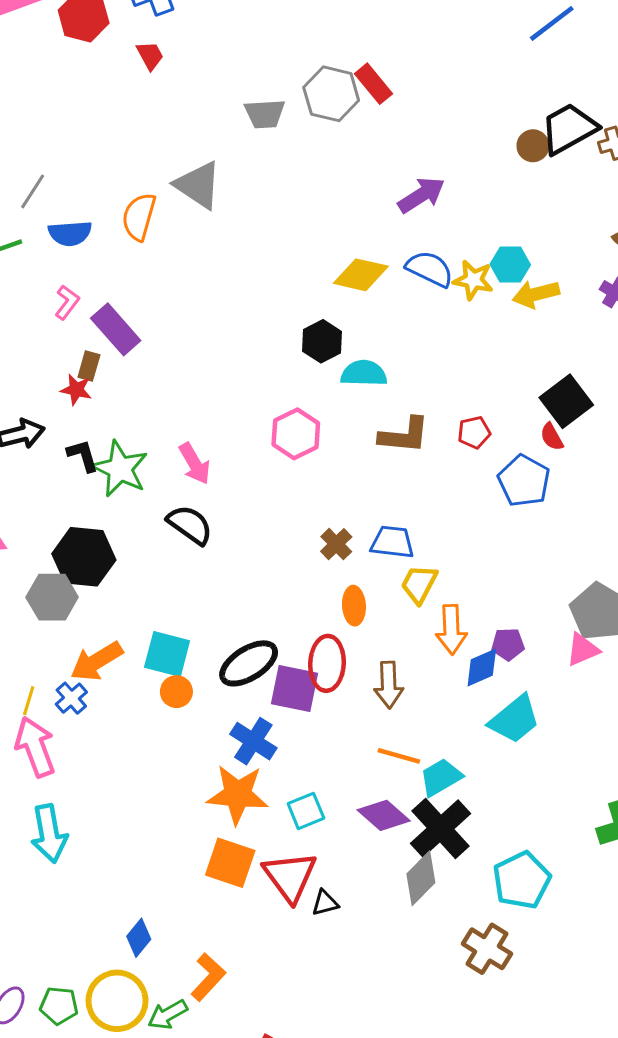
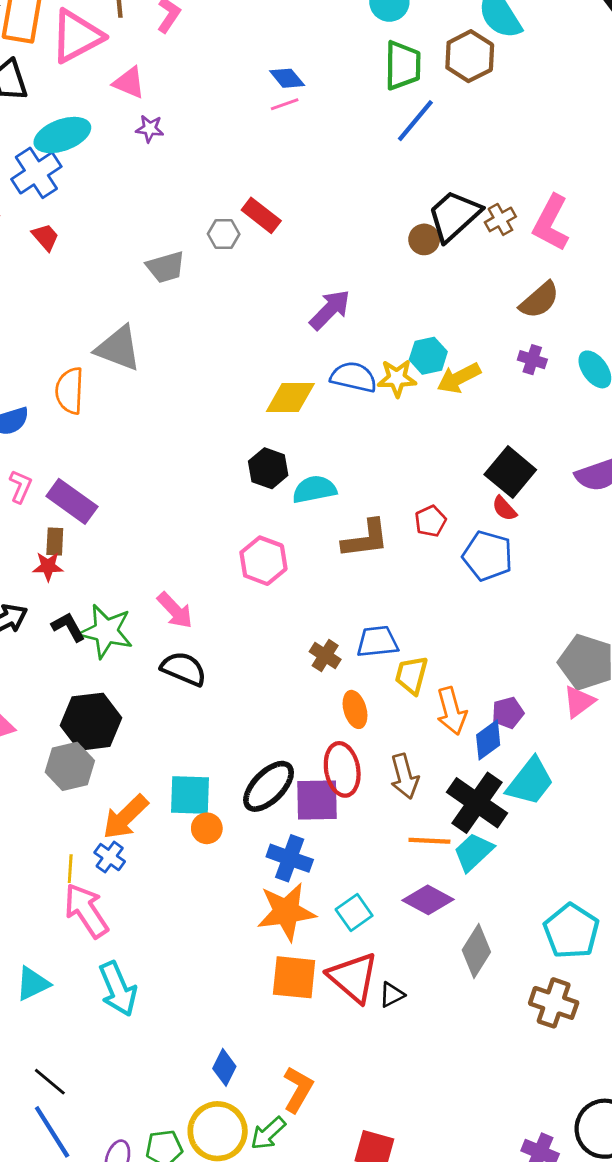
gray hexagon: (331, 94) -> (224, 234), size x0.6
black cross: (441, 829) -> (477, 803), moved

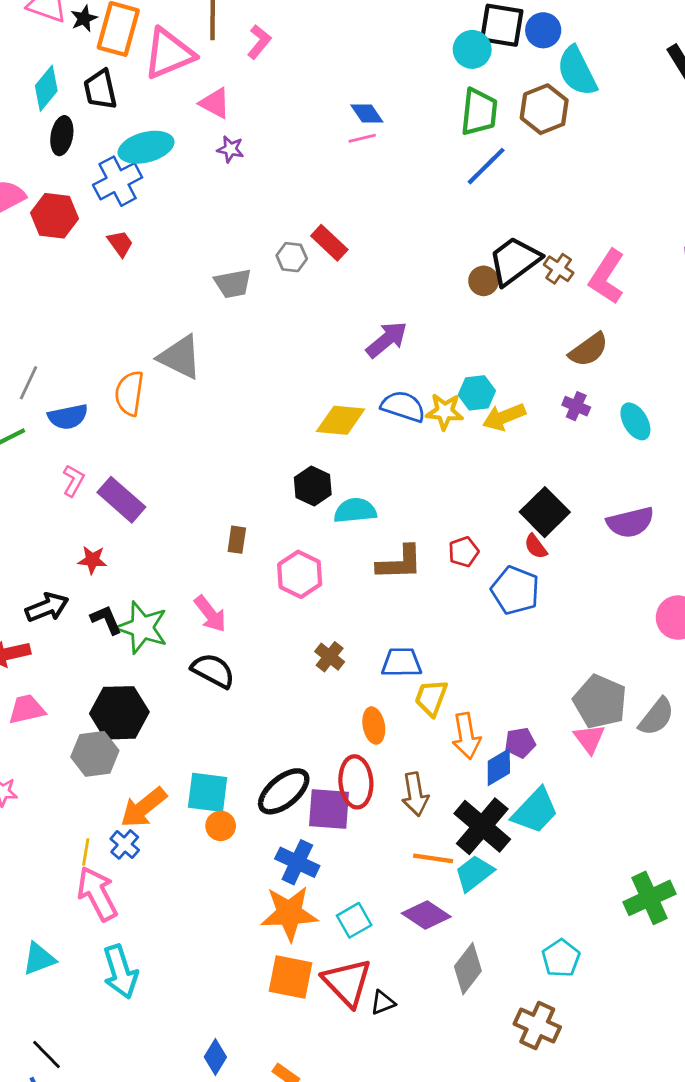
brown cross: (500, 219) -> (559, 269), turned -32
brown rectangle: (55, 541) -> (237, 540), moved
brown cross: (325, 656) -> (330, 657), moved
pink triangle: (579, 702) -> (589, 739), turned -36
cyan pentagon: (571, 931) -> (561, 958), size x0.7

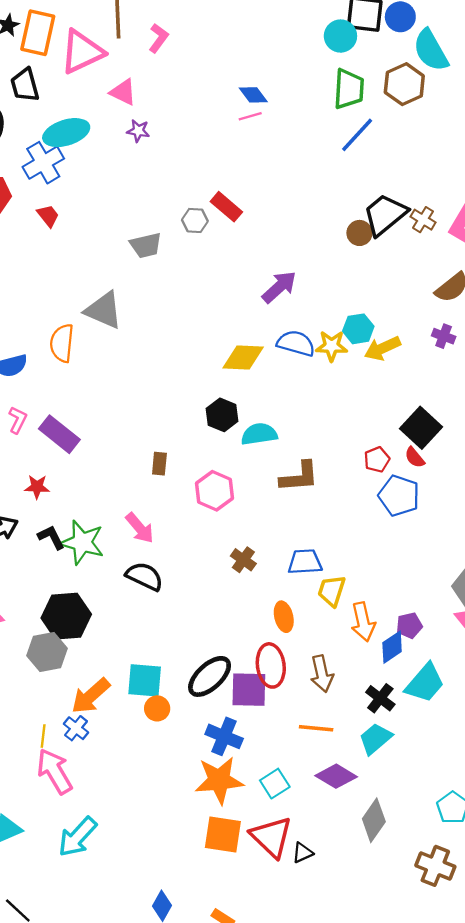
red pentagon: (464, 552) -> (377, 460), moved
black cross: (482, 826) -> (380, 698), size x0.6
orange line: (433, 858) -> (316, 728), moved
cyan arrow: (120, 972) -> (78, 837), turned 63

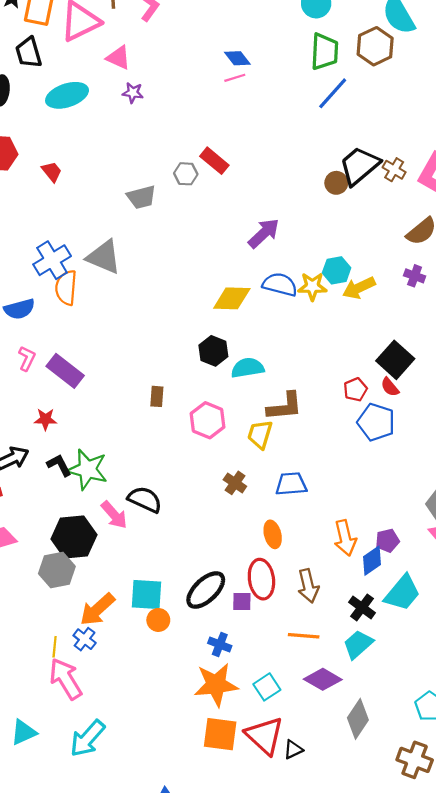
blue cross: (43, 163) -> (52, 260), moved
pink arrow: (140, 528) -> (114, 515), moved
yellow trapezoid: (332, 591) -> (260, 434), moved
purple square: (249, 690) -> (242, 601), size x0.6
blue cross: (224, 736) -> (220, 645), size x0.7

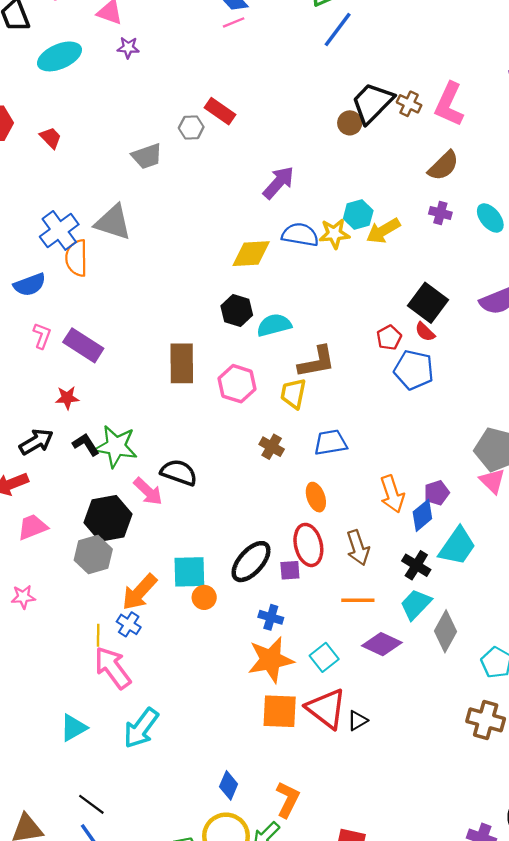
brown rectangle: (157, 396) -> (182, 363), size x1.8
gray diamond: (358, 719) -> (446, 631), moved

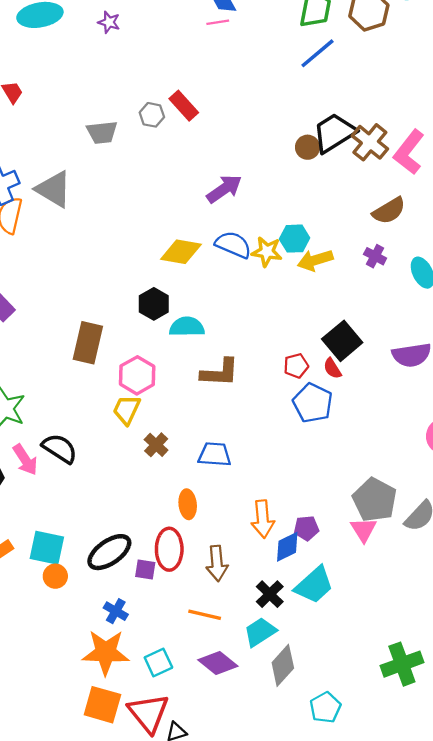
brown cross: (409, 104) -> (370, 142), size x1.5
yellow trapezoid: (293, 394) -> (127, 410), moved

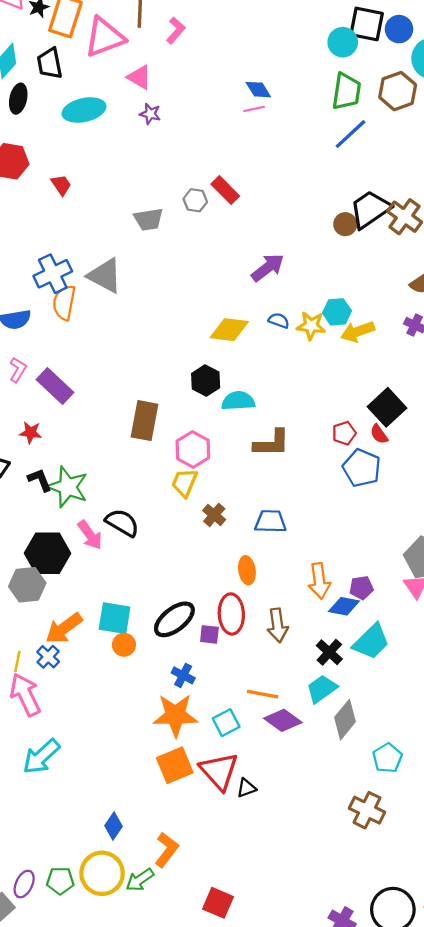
blue semicircle: (233, 245) -> (279, 321), size x0.6
blue diamond: (287, 547) -> (344, 606), turned 40
orange line: (205, 615) -> (263, 694), moved
orange square: (102, 705) -> (175, 765), turned -36

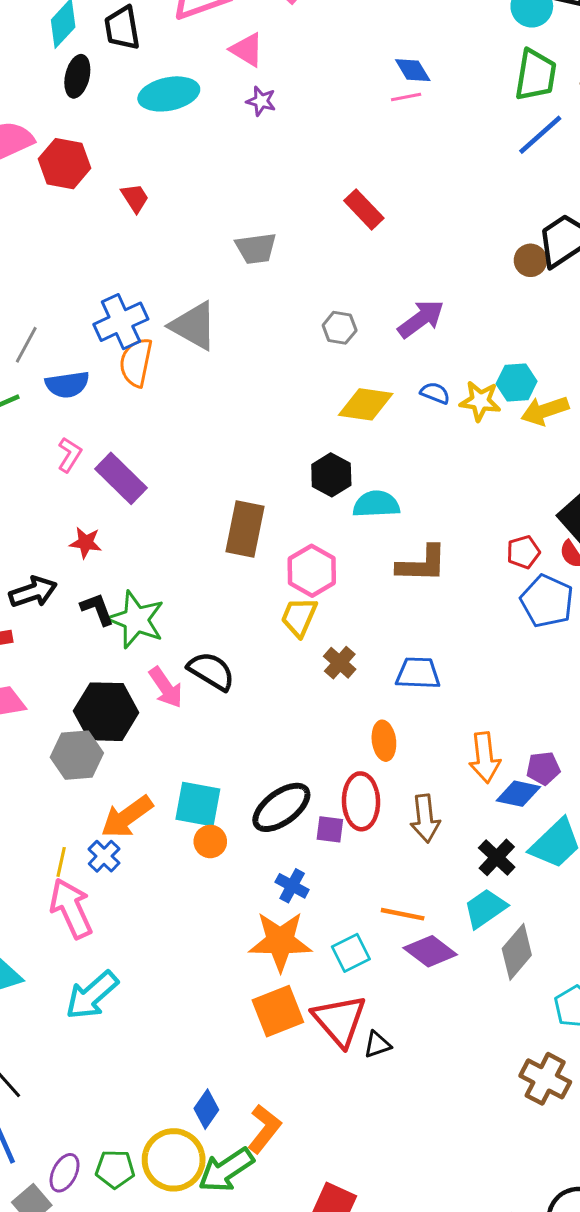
gray hexagon: (195, 200) -> (340, 328), moved
blue diamond: (113, 826) -> (206, 1109), moved
green arrow: (140, 880) -> (226, 1170), size x1.4

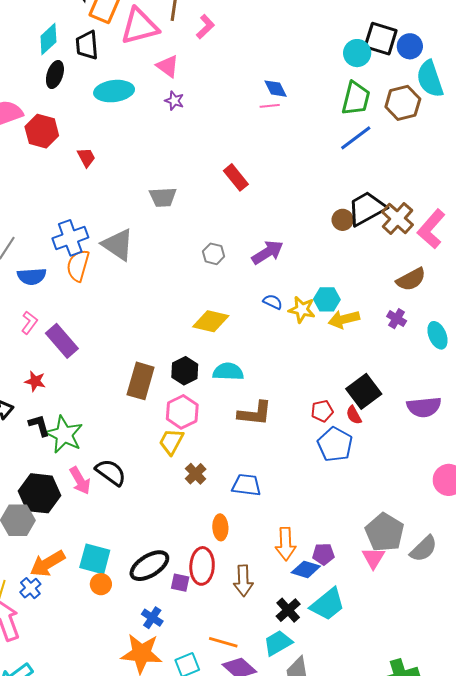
yellow diamond: (366, 404) -> (211, 321), moved
black hexagon: (331, 475) -> (185, 371), moved

